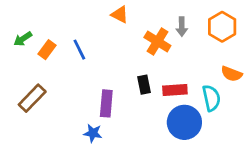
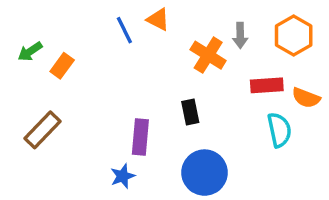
blue line: (79, 50) -> (124, 30), moved
red rectangle: (175, 90) -> (267, 85), moved
blue circle: (184, 122) -> (205, 173), moved
blue star: (93, 133) -> (123, 176), turned -30

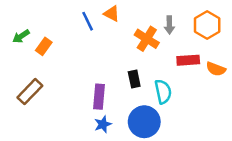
cyan semicircle: (279, 130) -> (163, 92), moved
blue star: (123, 176) -> (103, 124), moved

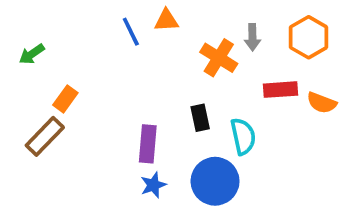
orange triangle: (112, 14) -> (166, 20), turned -30
orange rectangle: (44, 46) -> (65, 99), moved

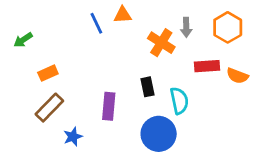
orange rectangle: (65, 99) -> (48, 73), turned 30
brown rectangle: (45, 136) -> (49, 108), moved
blue star: (153, 185) -> (73, 137), moved

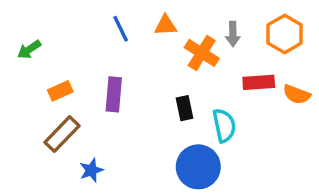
orange triangle: (123, 15) -> (165, 25), moved
purple rectangle: (109, 106) -> (114, 94), moved

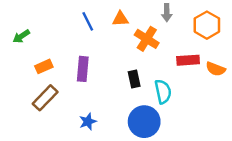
gray arrow: (233, 34) -> (167, 13), moved
blue star: (91, 170) -> (88, 122), moved

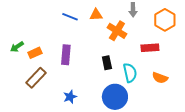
blue line: (88, 21) -> (70, 17), turned -42
green arrow: (21, 36) -> (17, 47), moved
orange semicircle: (216, 69) -> (160, 78), moved

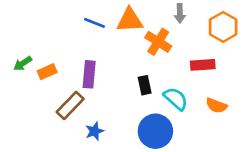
orange triangle: (96, 15) -> (130, 20), size x1.5
cyan semicircle: (130, 73) -> (176, 99), turned -36
brown rectangle: (36, 78) -> (70, 105), moved

